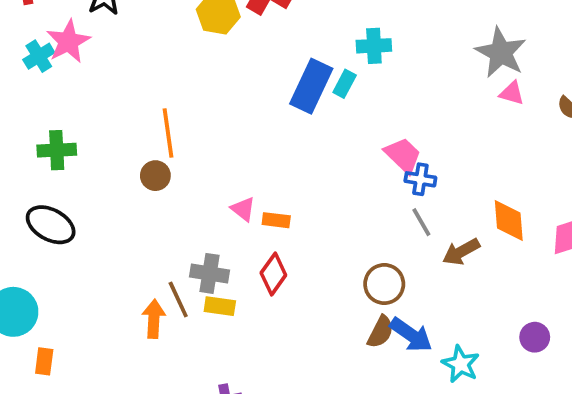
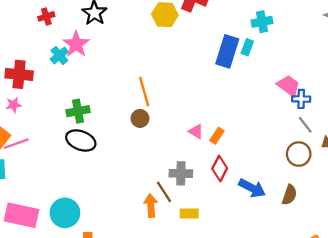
orange rectangle: (276, 220) -> (217, 136), turned -56
black ellipse: (51, 225) -> (81, 140), moved
brown circle: (384, 284) -> (299, 154), moved
yellow rectangle: (220, 306) -> (189, 214), moved
blue arrow: (411, 335) -> (252, 188), moved

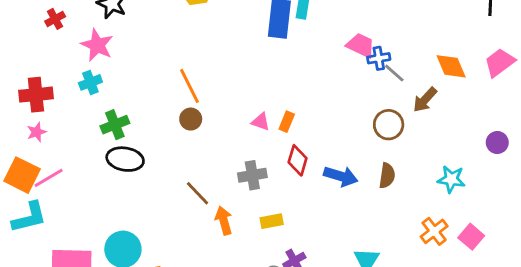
cyan cross: (59, 55) -> (90, 82), moved, turned 30
gray line: (305, 125) -> (394, 73), moved
brown line: (164, 192) -> (197, 193), moved

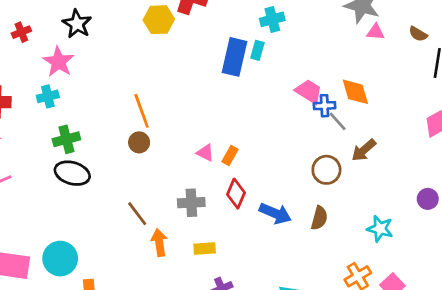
orange diamond: (451, 66) -> (355, 92), moved

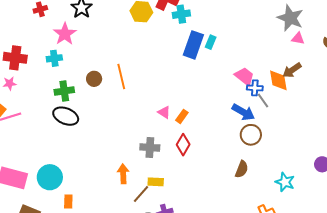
cyan cross: (272, 19) -> (181, 14), moved
brown circle: (139, 142) -> (94, 79), moved
brown arrow: (364, 150) -> (292, 70), moved
blue arrow: (275, 213) -> (243, 112), moved
brown line: (137, 214) -> (141, 194), moved, turned 72

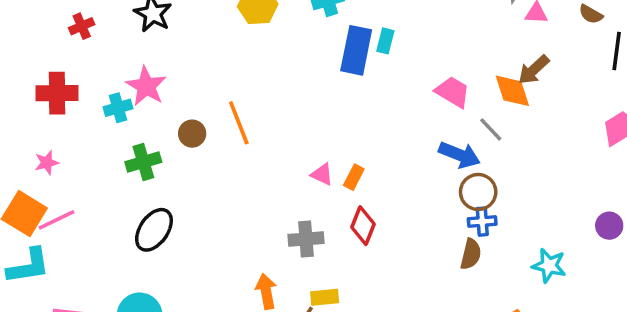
pink star: (65, 34) -> (146, 86), moved
red cross: (15, 58) -> (57, 93), moved
blue cross: (255, 88) -> (482, 222), moved
black ellipse: (66, 116) -> (154, 230), moved, turned -70

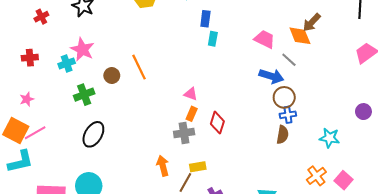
cyan rectangle: (385, 41) -> (213, 39), moved
blue rectangle: (356, 50) -> (205, 19), size x0.6
red cross: (57, 93) -> (30, 58), size x0.7
orange rectangle: (354, 177) -> (192, 114), moved

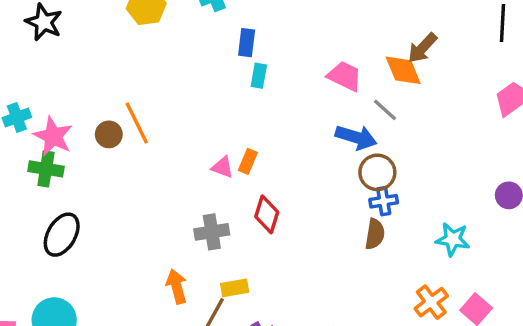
pink star: (82, 49) -> (53, 136), moved
brown circle: (112, 76) -> (109, 134), moved
green cross: (84, 95) -> (46, 169), turned 30
orange rectangle: (192, 114) -> (248, 161), moved

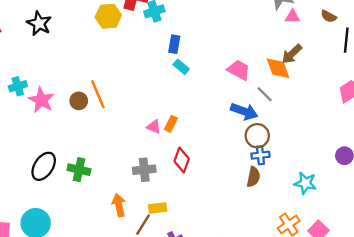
cyan rectangle: (259, 76) -> (181, 67), turned -63
green cross: (46, 169) -> (79, 170), moved

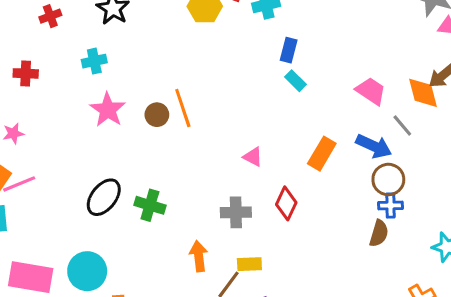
cyan cross: (18, 86) -> (94, 61), moved
orange rectangle: (171, 124) -> (322, 154), moved, size x1.5

